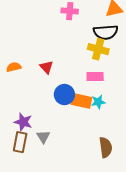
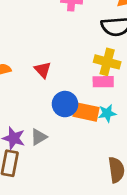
yellow cross: (98, 49) -> (107, 62), moved
gray triangle: (43, 137) -> (39, 137), moved, turned 32

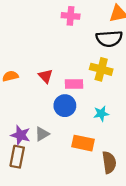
pink rectangle: (103, 82) -> (74, 84), moved
orange rectangle: (86, 112) -> (83, 143), moved

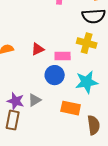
red triangle: (46, 76) -> (38, 49), turned 48
cyan star: (101, 114) -> (87, 82), size x1.6

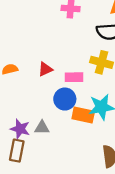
gray triangle: (35, 100) -> (42, 128), turned 32
orange rectangle: (71, 108) -> (83, 115), moved

